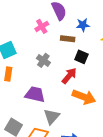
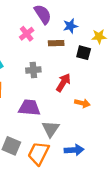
black square: (81, 57) -> (84, 53), moved
gray cross: (43, 60) -> (33, 70), turned -32
orange arrow: (84, 97) -> (82, 103), size x0.6

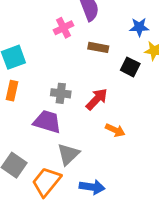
blue star: (70, 26) -> (139, 27), moved
gray cross: (33, 70) -> (61, 93), moved

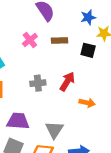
pink cross: (63, 28) -> (30, 40), moved
purple trapezoid: (47, 122) -> (18, 121), moved

